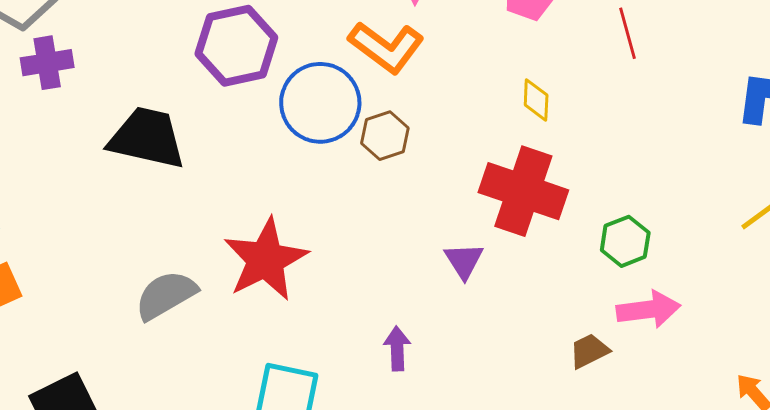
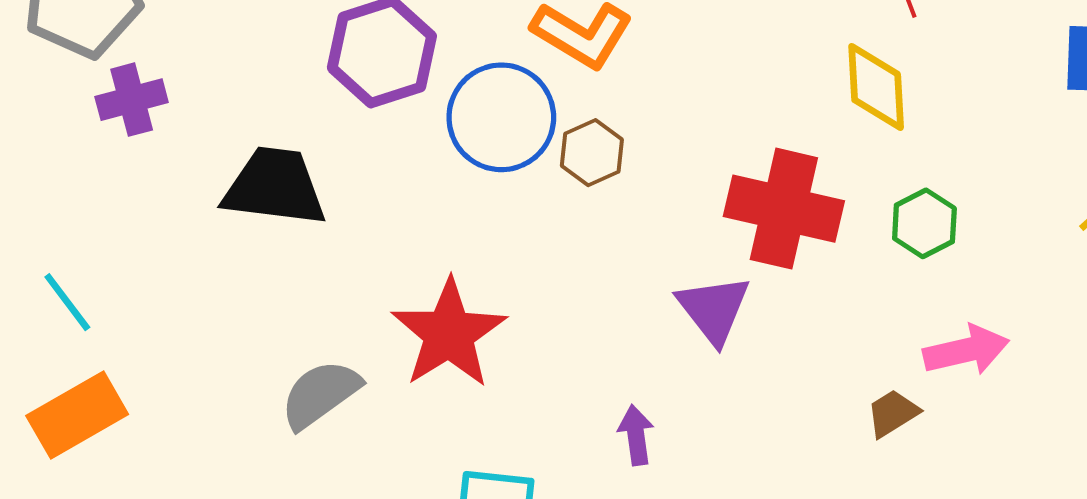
yellow diamond: (536, 100) -> (876, 87), moved, size x1.6
green hexagon: (625, 241) -> (924, 223), moved
purple triangle: (464, 261) -> (714, 309), size x1.4

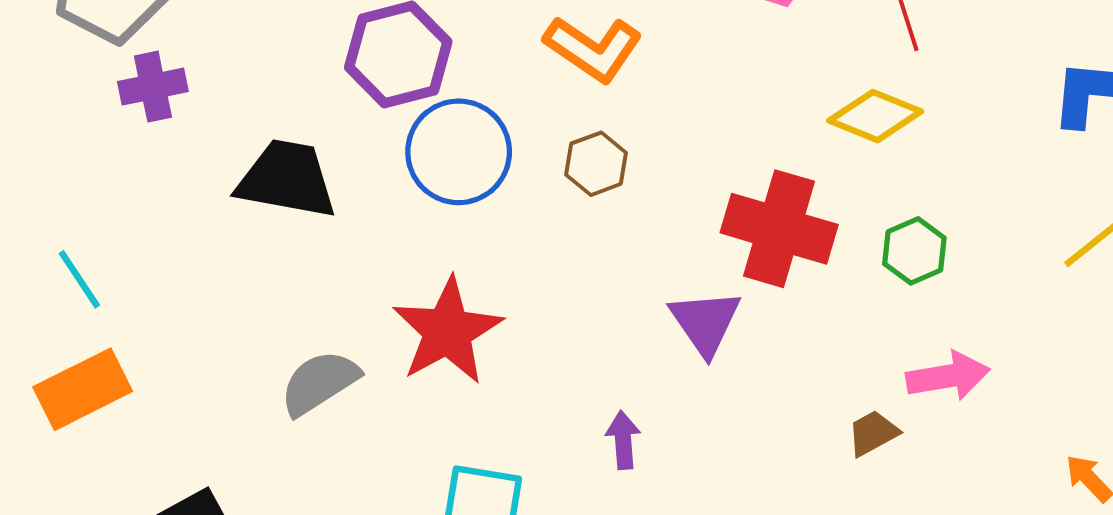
yellow diamond: (876, 87) -> (875, 116), turned -68
blue circle: (501, 117) -> (459, 152), moved

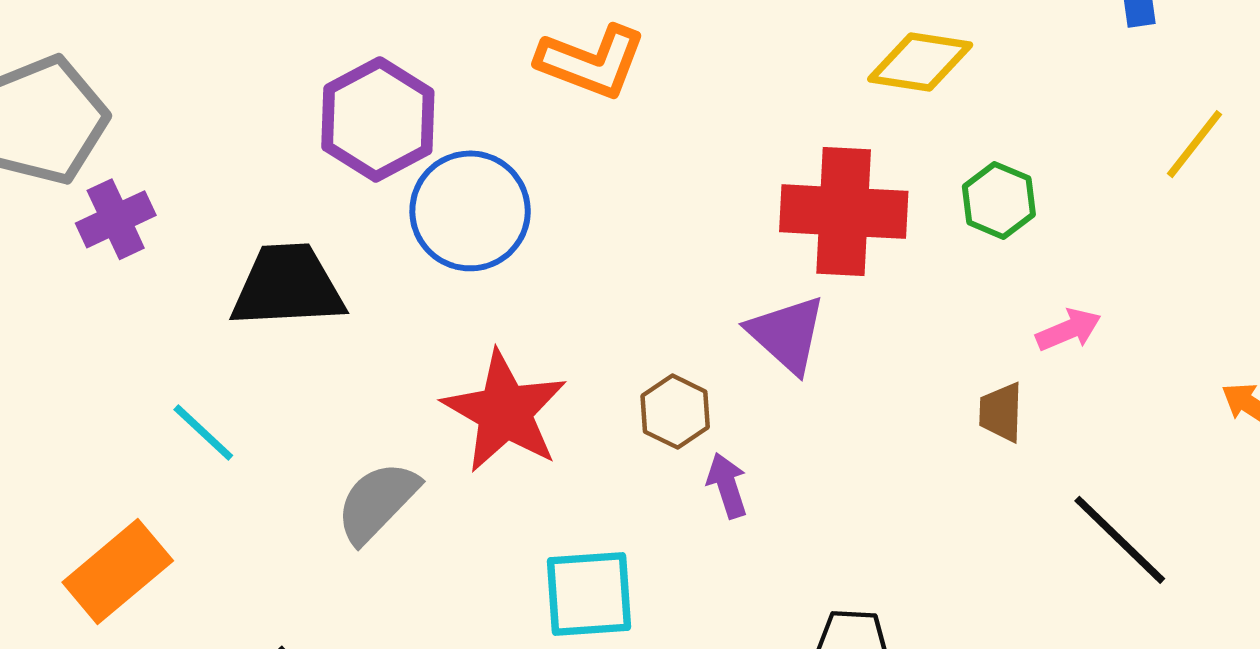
brown hexagon: (596, 164) -> (675, 412), moved
cyan line: (79, 279) -> (203, 433), moved
pink arrow: (948, 376) -> (1069, 330), size x0.7
brown trapezoid: (873, 433) -> (1001, 412), turned -46

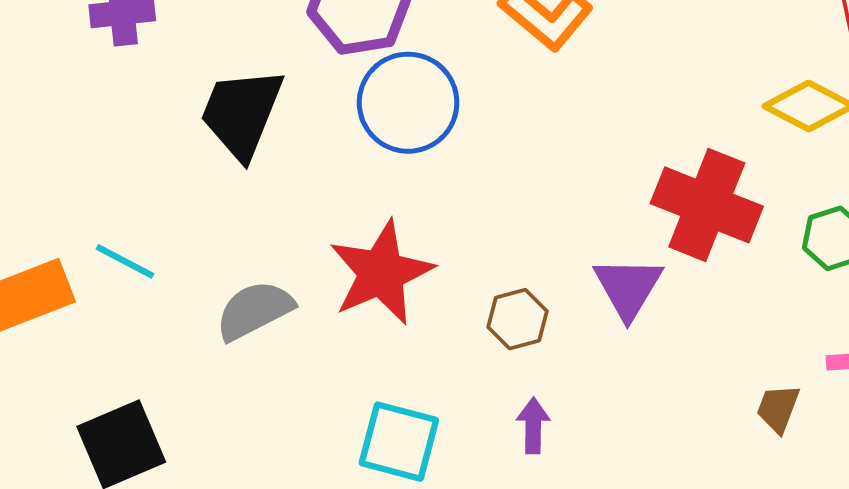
black trapezoid: (288, 286) -> (242, 113), turned -84
cyan line: (203, 433) -> (125, 261), moved, turned -34
purple arrow: (727, 485) -> (533, 426), moved

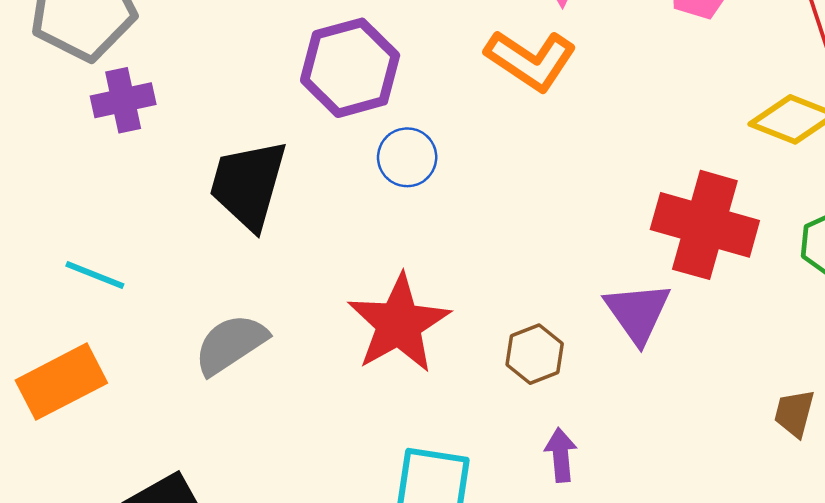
blue circle: (408, 103) -> (407, 157), size x0.6
cyan line: (125, 261) -> (95, 275), moved
gray semicircle: (254, 310) -> (231, 344), moved

